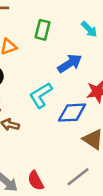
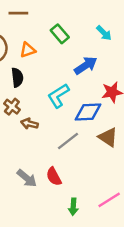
green rectangle: (42, 30) -> (60, 34), turned -54
gray line: (78, 177) -> (68, 141), moved

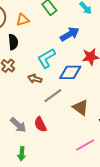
brown arrow: (29, 124) -> (35, 79), moved
brown triangle: (108, 137) -> (81, 107), moved
green arrow: (73, 207) -> (22, 154), moved

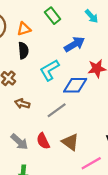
black semicircle: (13, 42) -> (23, 51), moved
brown arrow: (35, 79) -> (22, 104), moved
brown triangle: (81, 107) -> (70, 142), moved

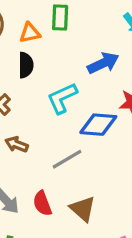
green rectangle: (53, 16) -> (60, 17), moved, turned 35

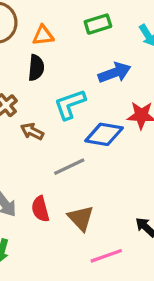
green rectangle: (60, 17) -> (98, 24), moved, turned 65
brown arrow: (17, 144) -> (32, 131), moved

